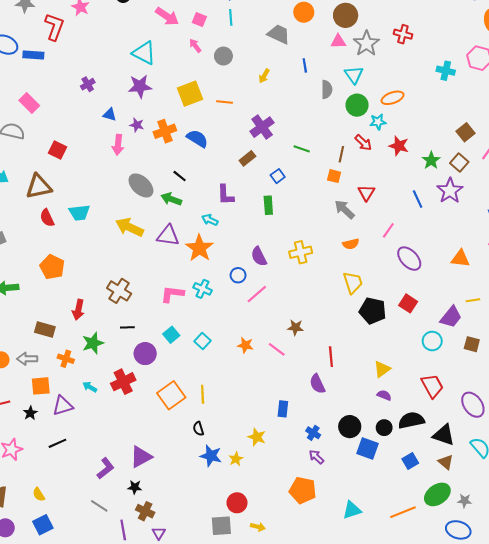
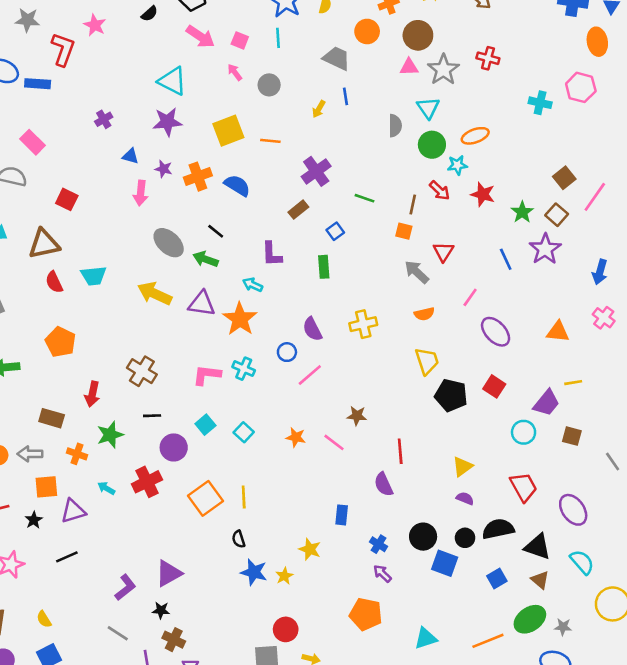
blue line: (305, 65) -> (345, 96), moved

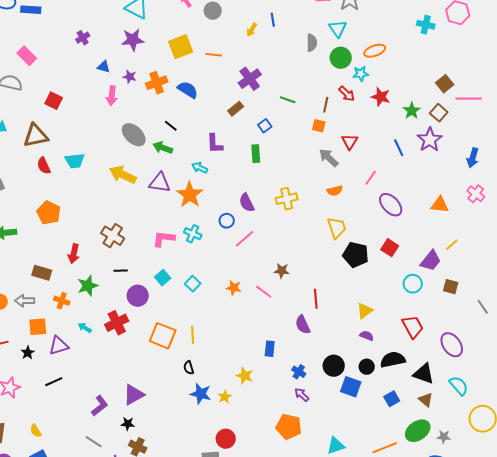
pink line: (595, 197) -> (469, 99), turned 55
yellow line: (573, 383) -> (452, 245), turned -32
orange square: (205, 498) -> (163, 336), turned -32

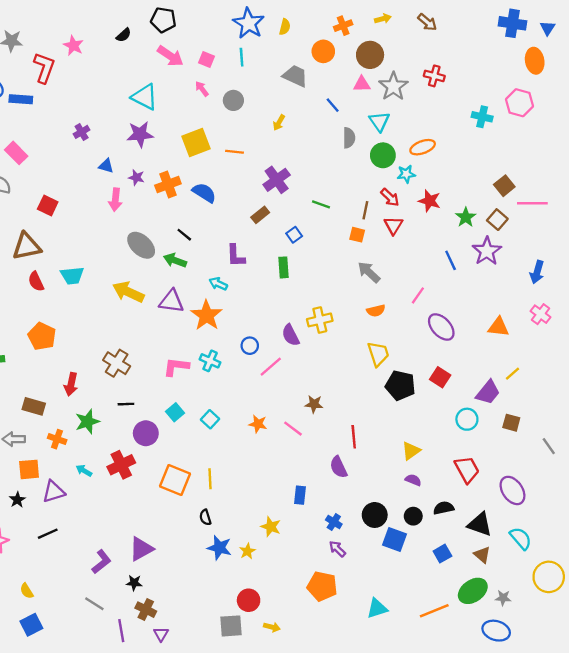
blue line: (273, 20) -> (333, 105), moved, turned -32
red triangle: (350, 142) -> (393, 225), moved
purple semicircle: (247, 203) -> (291, 335), moved
black semicircle: (393, 360) -> (444, 508), size x0.7

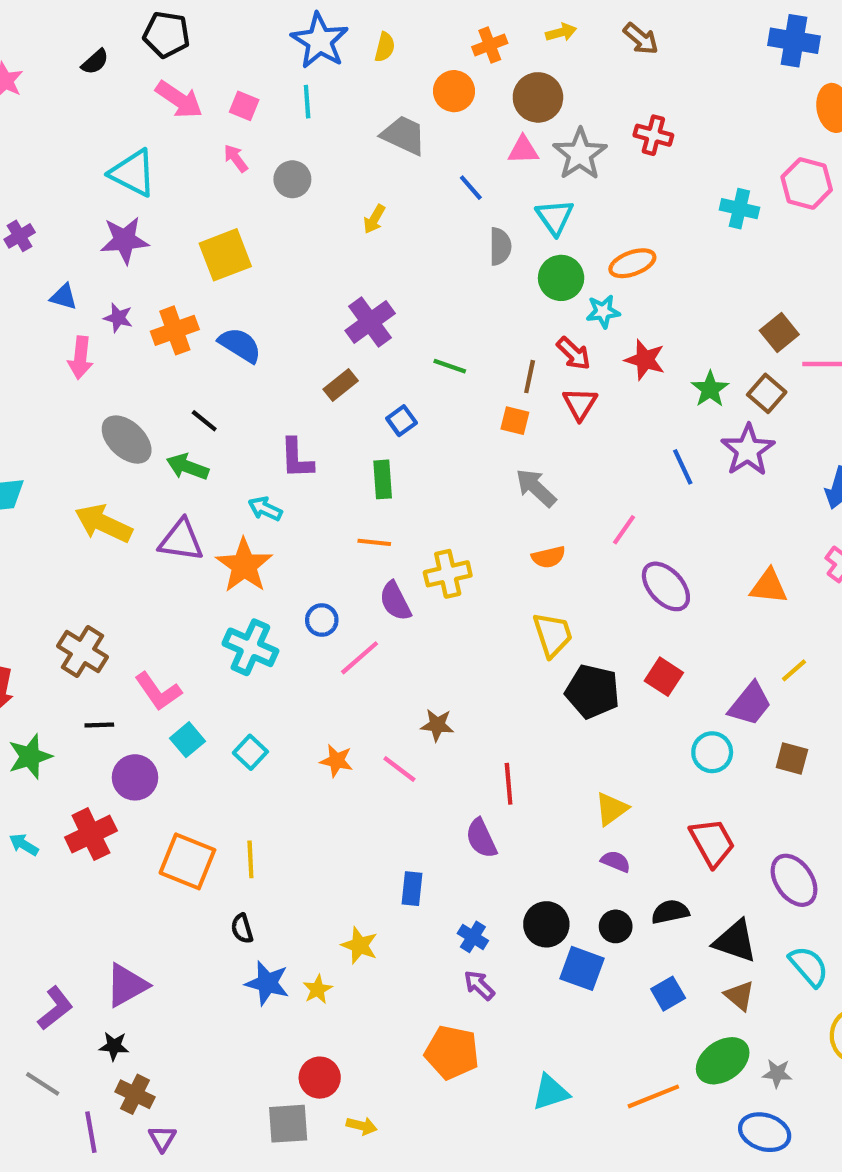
orange line: (235, 152) -> (374, 542), moved
cyan cross: (210, 361) -> (250, 647), size x1.4
pink L-shape: (176, 367) -> (158, 691), moved, turned -132

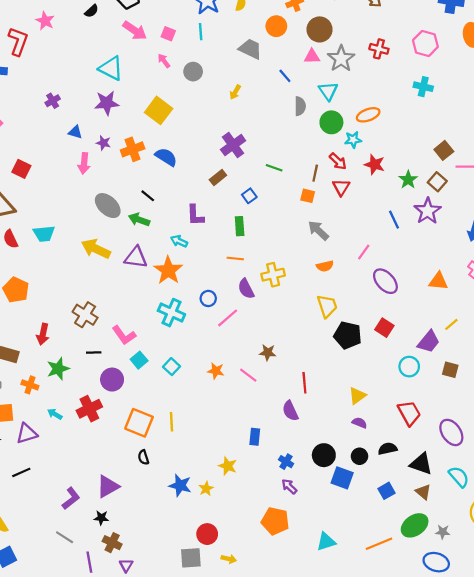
pink hexagon: (807, 183) -> (425, 43), moved
yellow square: (225, 255) -> (159, 110), turned -32
black semicircle: (242, 929) -> (143, 457), moved

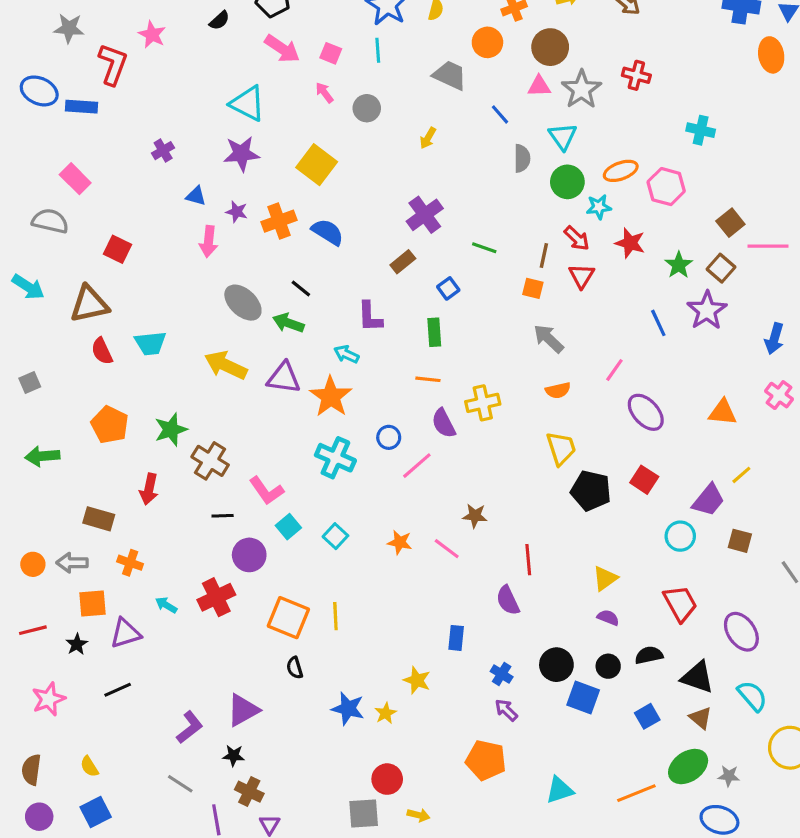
pink hexagon: (425, 43) -> (666, 187), moved
green star: (58, 369) -> (171, 430), moved

